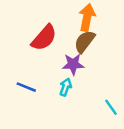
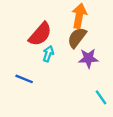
purple star: (73, 64) -> (88, 58), moved
cyan arrow: (66, 87) -> (48, 54), moved

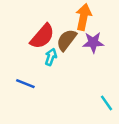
brown semicircle: (77, 38) -> (67, 40), moved
purple star: (88, 58) -> (93, 42), moved

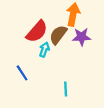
blue line: (25, 84) -> (22, 73), turned 35
cyan line: (107, 103) -> (66, 89), moved, turned 32

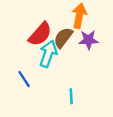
cyan arrow: (44, 50) -> (48, 54), size x1.6

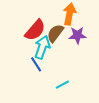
blue line: (24, 79) -> (36, 64), moved
cyan line: (71, 96) -> (62, 85), turned 64

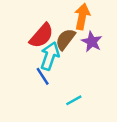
purple star: (77, 35) -> (92, 42), turned 30

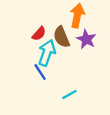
red semicircle: (42, 36) -> (39, 34), size x0.6
brown semicircle: (65, 39) -> (62, 37), turned -60

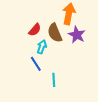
cyan arrow: (47, 53) -> (42, 47), size x0.6
cyan line: (69, 95) -> (54, 80), moved, turned -64

